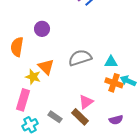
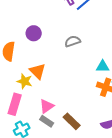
gray semicircle: (80, 58) -> (73, 41), moved, size x0.7
pink triangle: (86, 102) -> (47, 106), moved

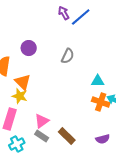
gray semicircle: (73, 41) -> (68, 56), turned 133
orange triangle: (38, 71) -> (23, 82), moved

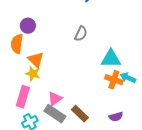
purple circle: (29, 48) -> (28, 26), moved
cyan triangle: (98, 81) -> (111, 59), size x1.5
gray rectangle: (42, 136) -> (55, 114), size x1.5

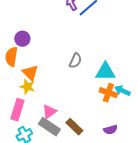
gray semicircle: (81, 34) -> (75, 61), moved

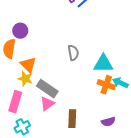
gray semicircle: (75, 61) -> (73, 53), turned -35
gray rectangle: (49, 127) -> (47, 89), moved
brown rectangle: (74, 127) -> (72, 119), turned 48

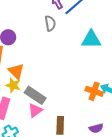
gray semicircle: (73, 53) -> (50, 23), moved
cyan triangle: (103, 64) -> (91, 39), moved

